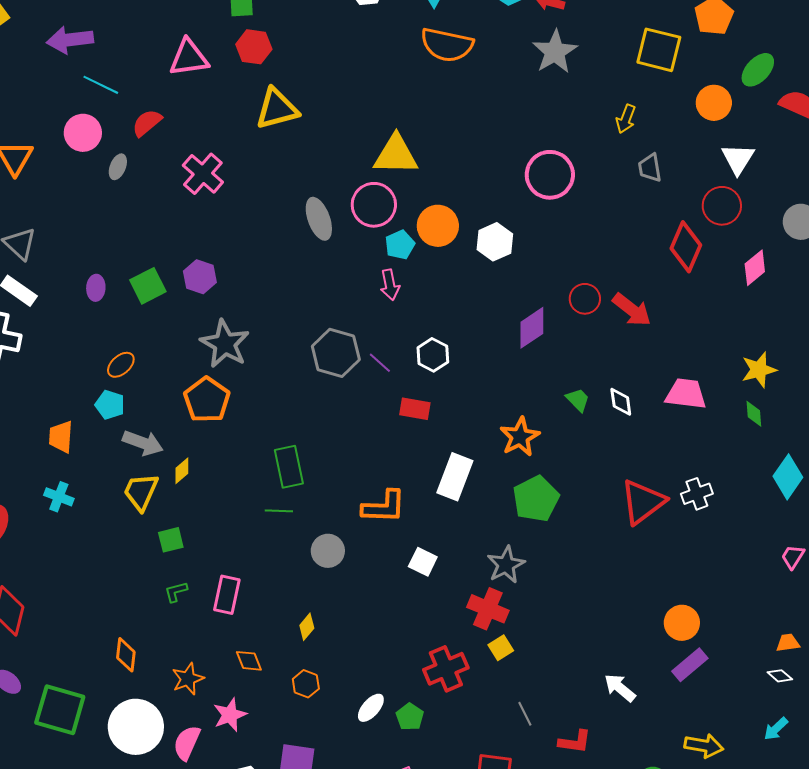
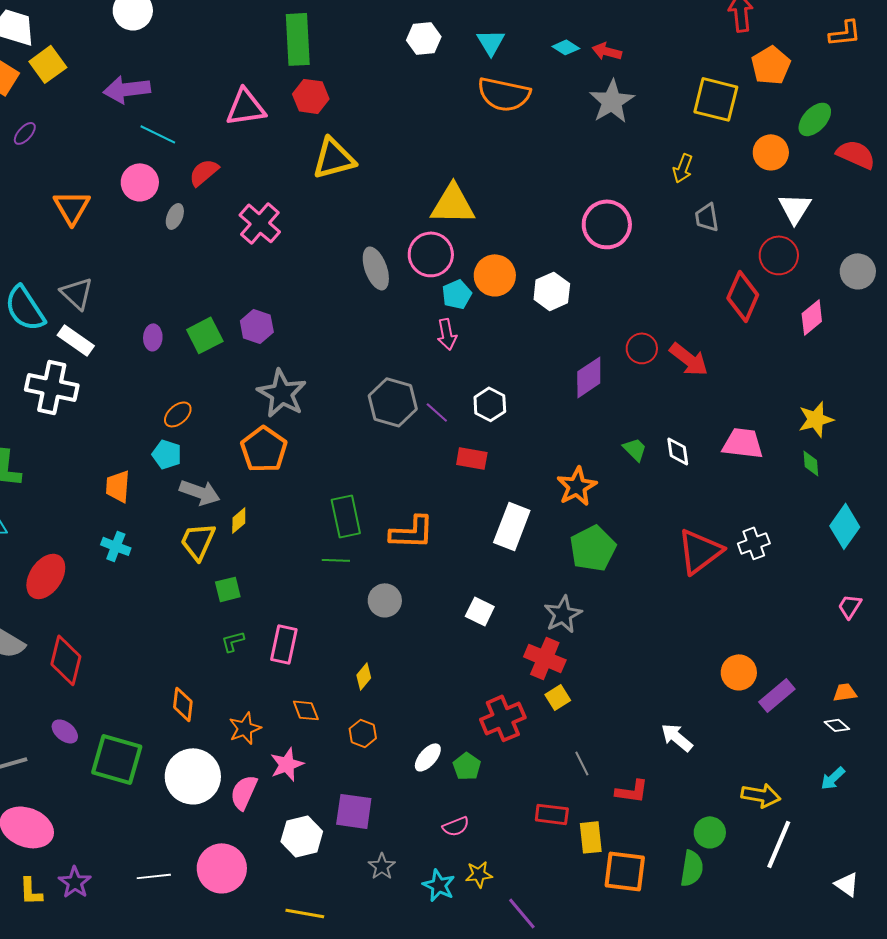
orange L-shape: (384, 507) -> (412, 532), moved
purple rectangle: (690, 665) -> (777, 695), moved

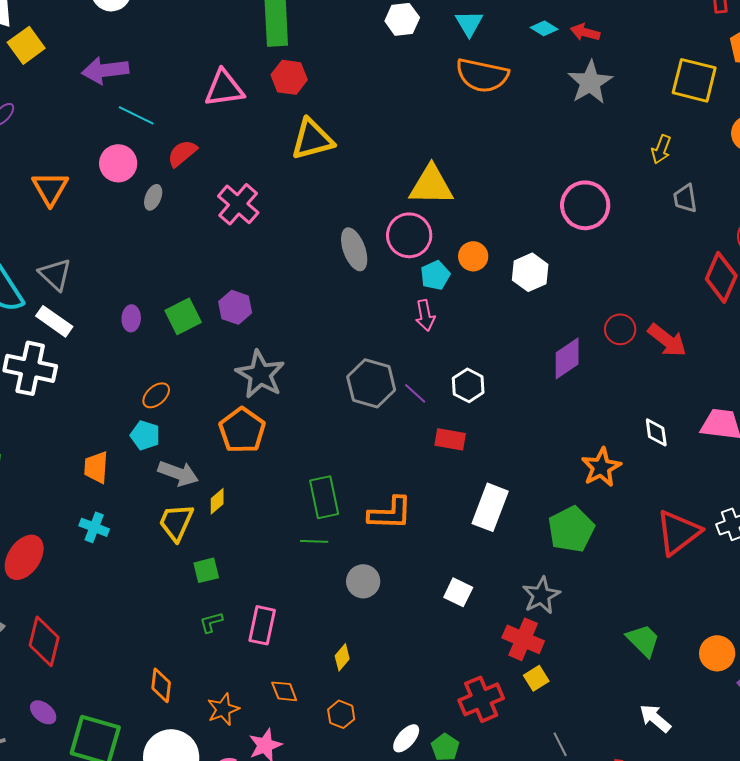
orange circle: (495, 275) -> (473, 256), size x0.7
green trapezoid: (635, 449) -> (643, 640), moved, size x1.4
orange star: (577, 486) -> (601, 467), moved

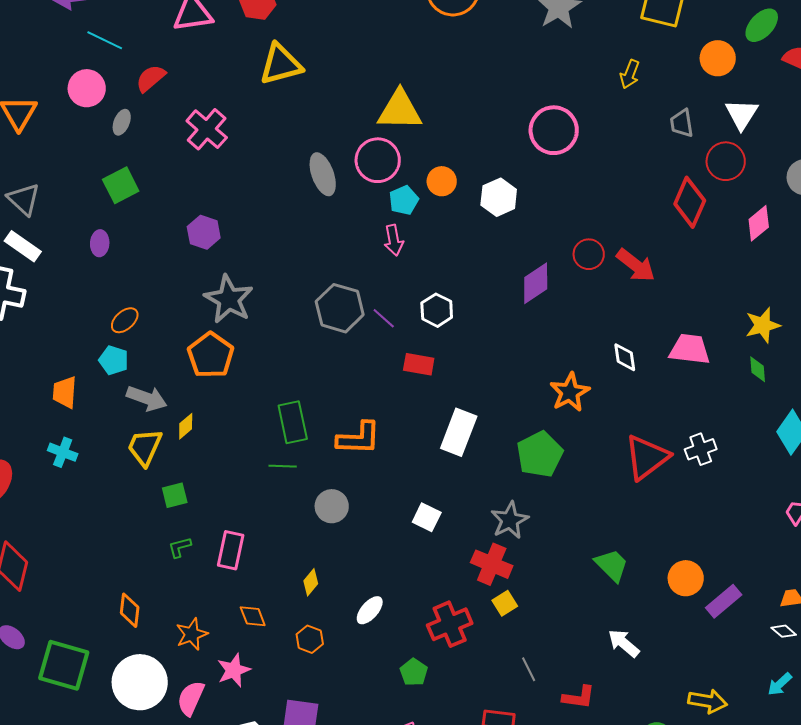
gray trapezoid: (685, 198) -> (682, 123), moved
green square: (183, 316) -> (121, 185), moved
white ellipse: (406, 738) -> (370, 610), moved

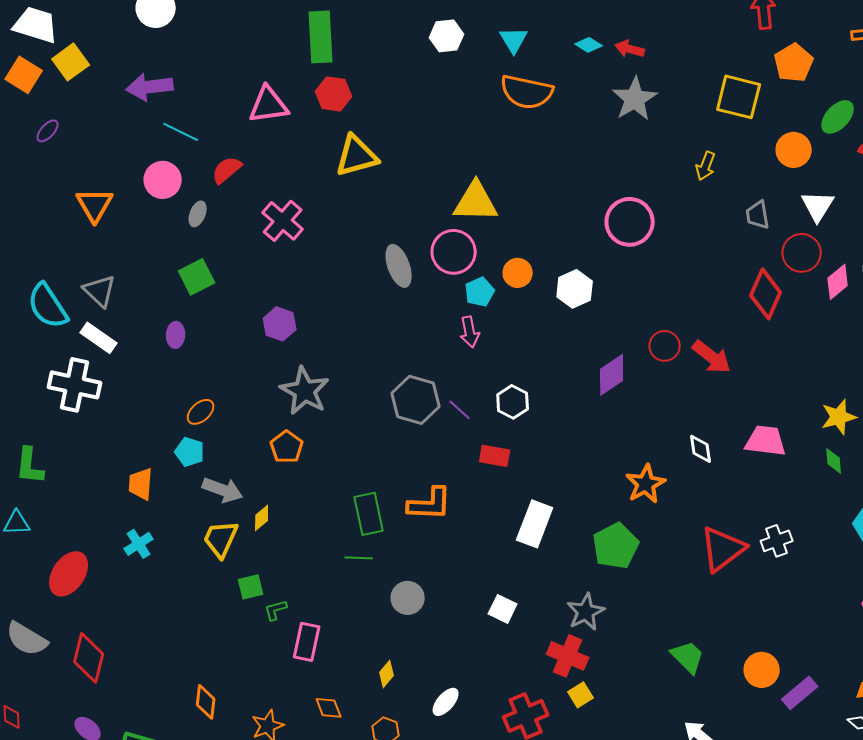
pink diamond: (759, 223) -> (838, 282), moved
orange pentagon: (211, 355) -> (287, 447), size x0.7
orange L-shape: (359, 438) -> (430, 504), moved
cyan cross: (63, 452) -> (139, 544), turned 36
green L-shape: (180, 547) -> (276, 610), moved

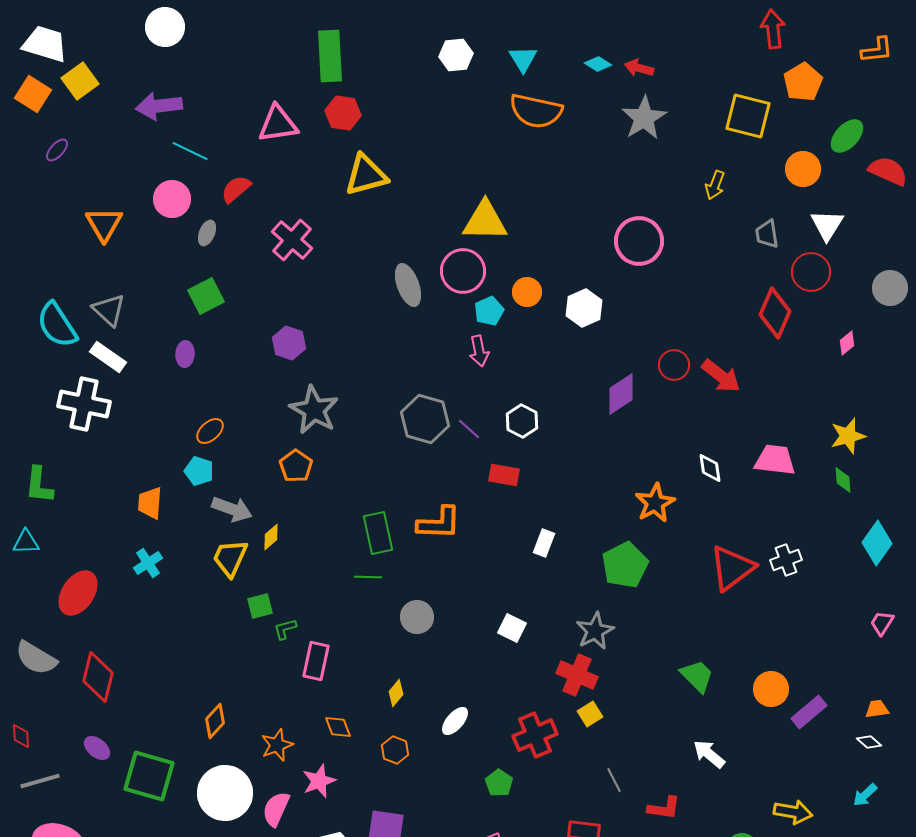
pink diamond: (838, 282) -> (847, 343), moved, size x0.7
white rectangle: (535, 524) -> (544, 543), size x0.6
orange diamond: (206, 702) -> (215, 721), turned 36

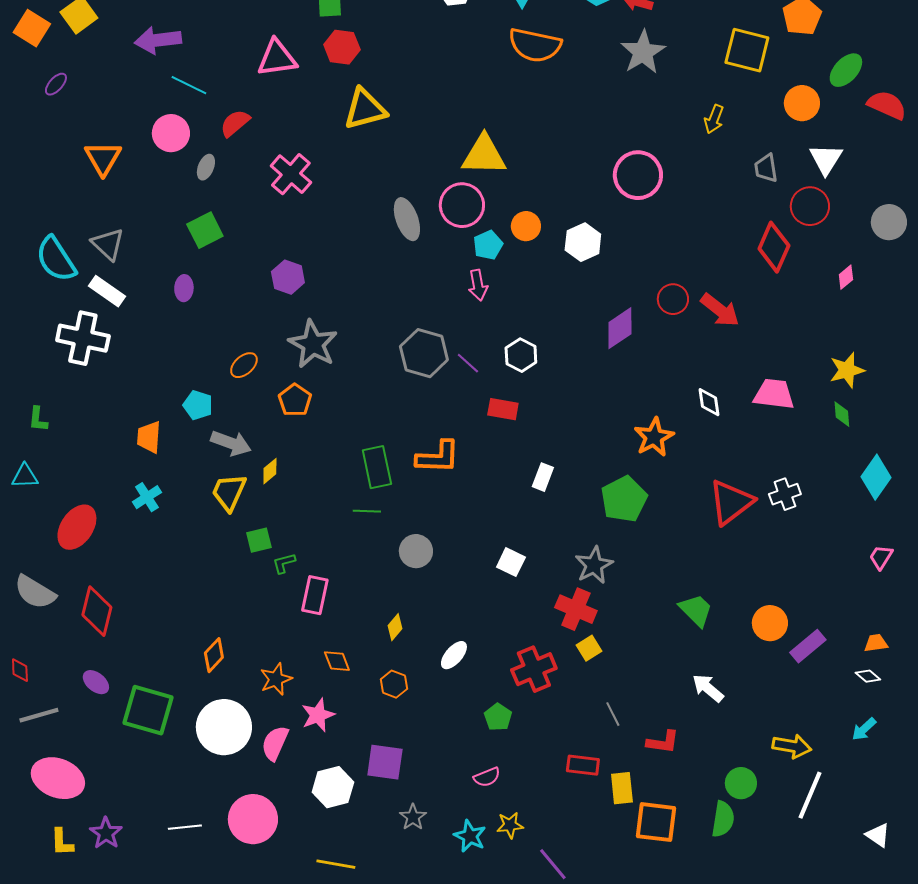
orange ellipse: (210, 431) -> (244, 365), moved
green L-shape: (39, 485) -> (38, 419), size x0.7

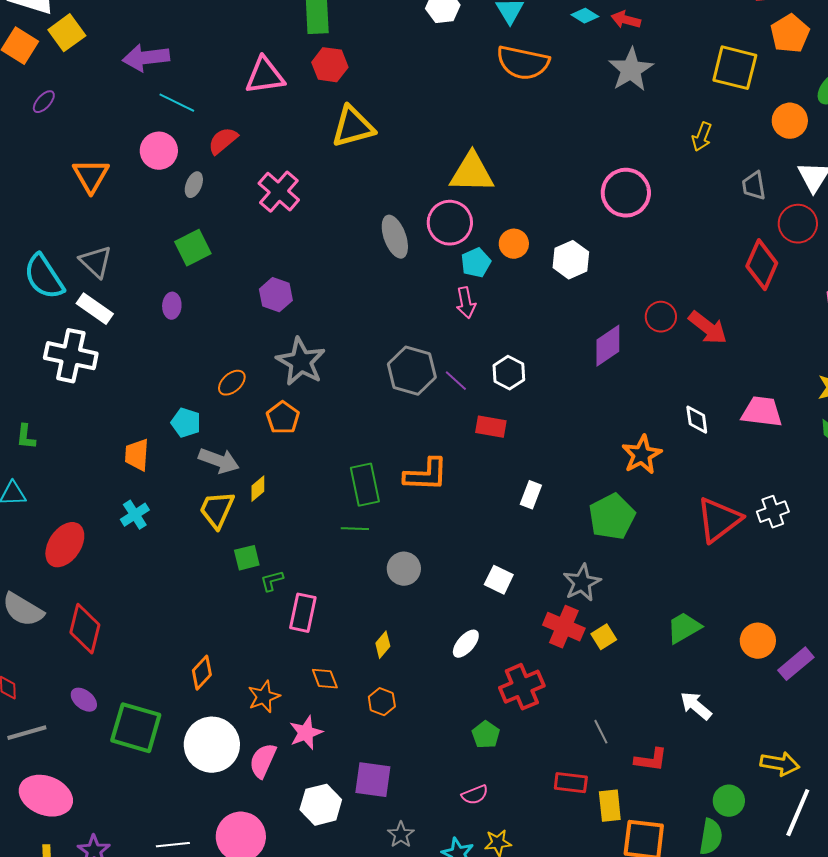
green trapezoid: (696, 610) -> (684, 628), turned -75
yellow square: (589, 648) -> (604, 637), moved
white ellipse: (454, 655) -> (466, 644), moved

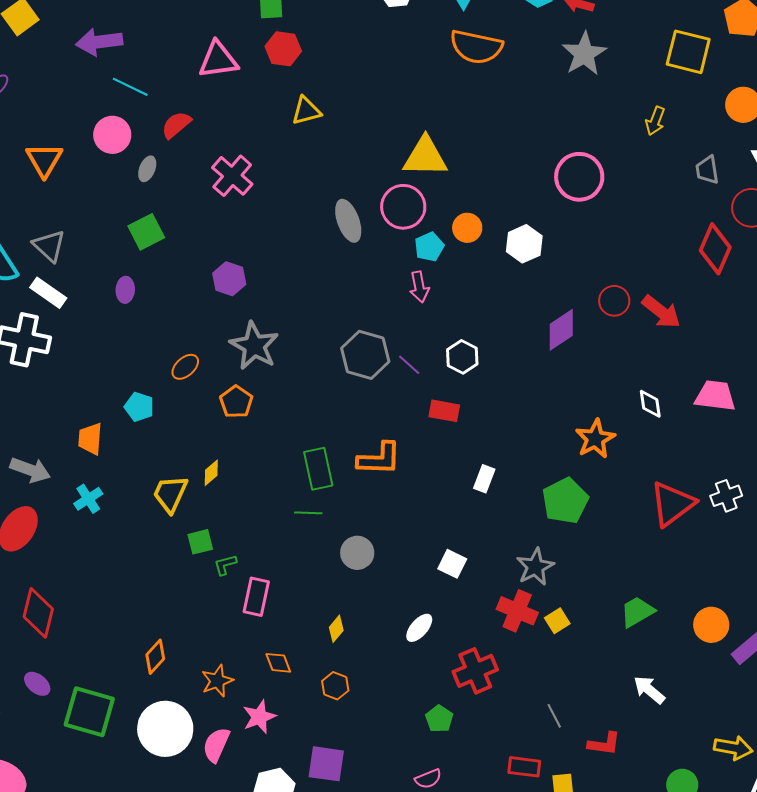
yellow triangle: (353, 127) -> (306, 111), size x0.7
gray arrow: (219, 461) -> (30, 470), moved

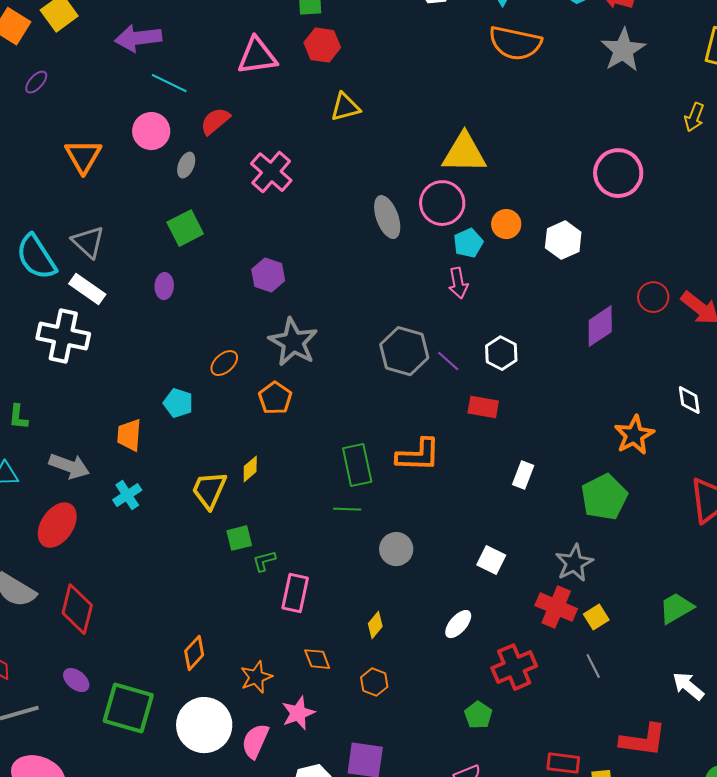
gray line: (554, 716) -> (593, 666), moved
red L-shape: (604, 744) -> (643, 740), size x1.4

